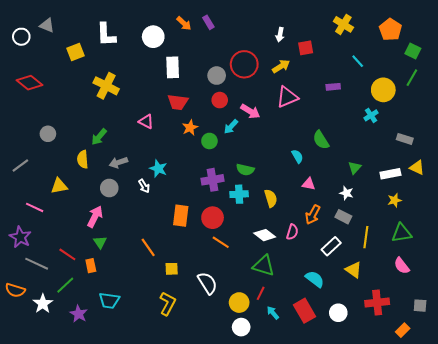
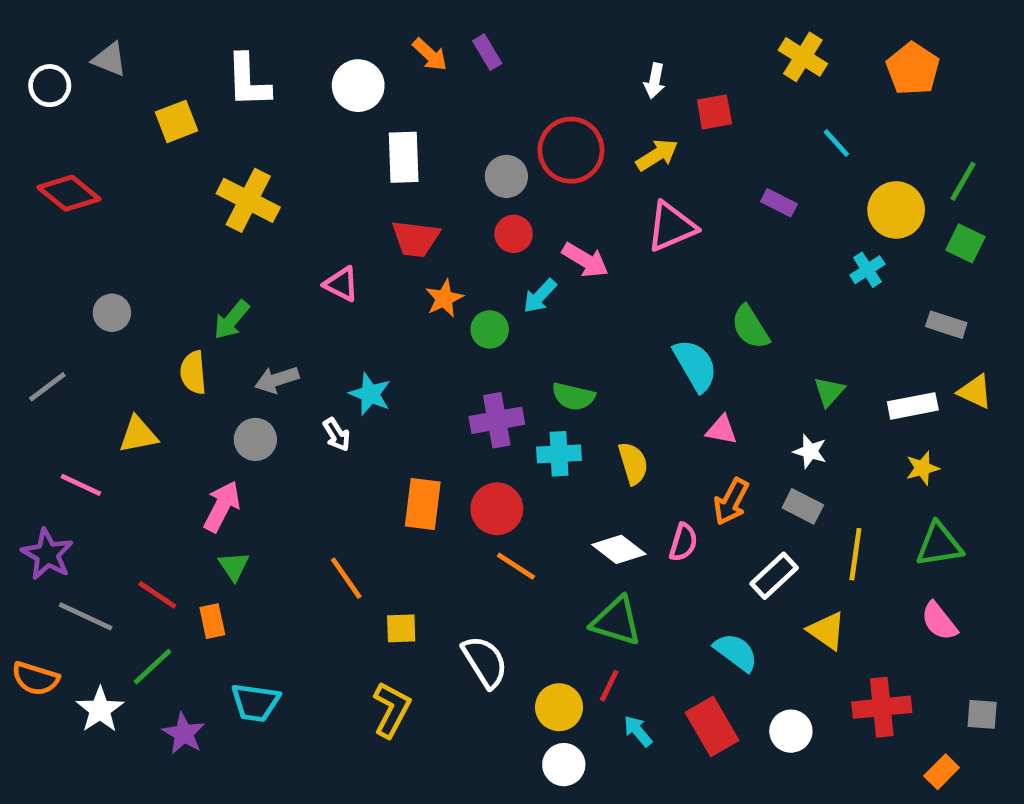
green square: (413, 51) -> (965, 243), moved
purple rectangle: (333, 87) -> (779, 203), turned 32
cyan semicircle: (297, 156) -> (695, 365), size x1.6

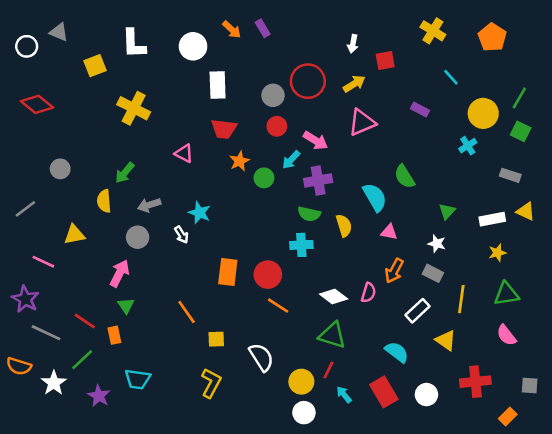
purple cross: (497, 420) -> (318, 180), moved
yellow semicircle: (633, 463) -> (344, 226), moved

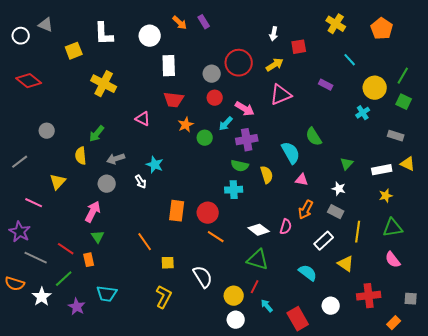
yellow triangle: (74, 235) -> (58, 182), turned -36
red rectangle: (384, 392) -> (298, 319), moved

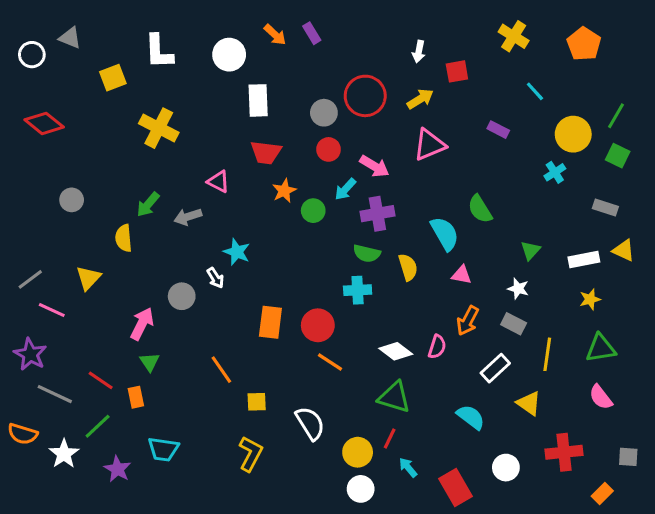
gray arrow: (116, 159) -> (188, 217), moved
gray line: (20, 162) -> (30, 279), moved
gray circle: (107, 184) -> (182, 296), moved

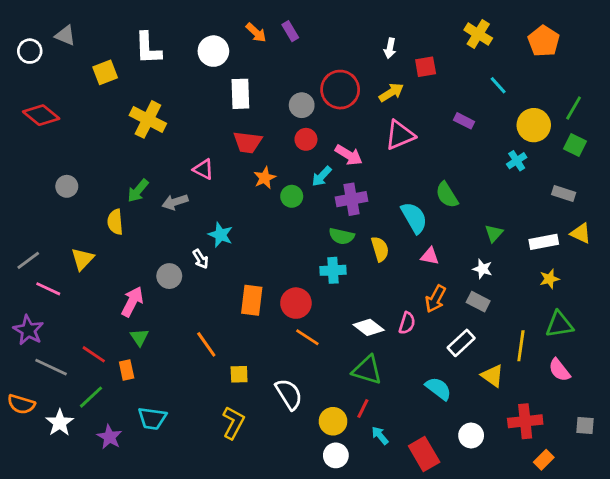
yellow line: (547, 354) -> (521, 346), moved
orange rectangle: (602, 494) -> (544, 460), moved

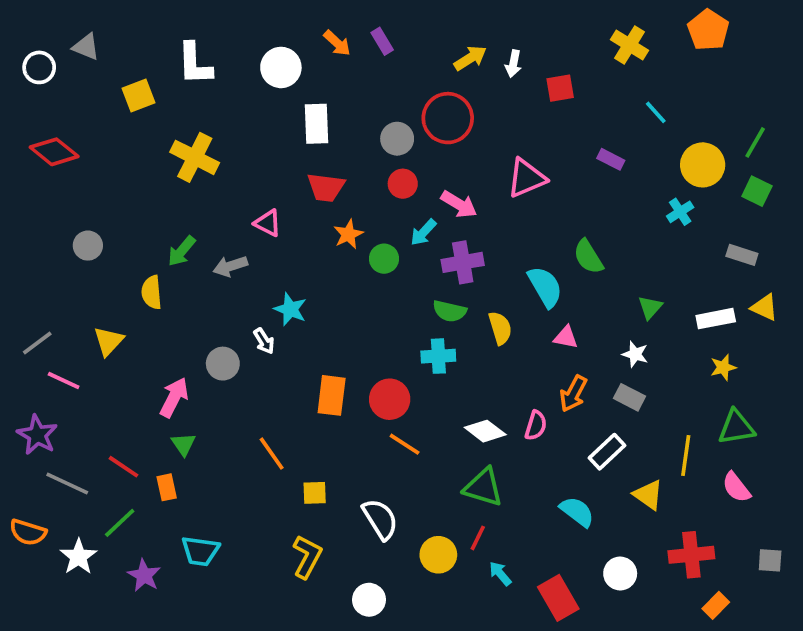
orange pentagon: (544, 41) -> (708, 30), moved
yellow arrow: (391, 92) -> (470, 58), moved
white circle: (336, 455) -> (369, 600), moved

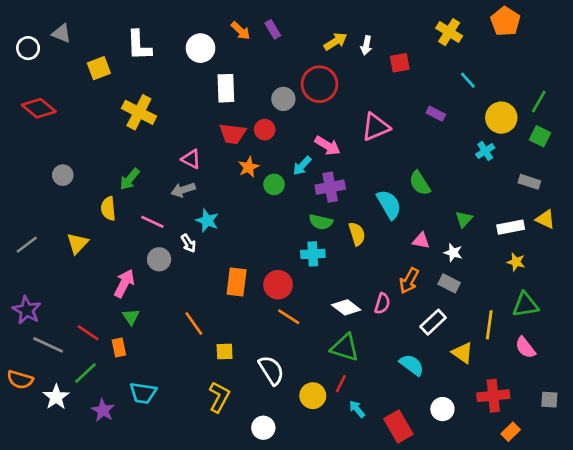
red circle: (403, 184) -> (265, 130), moved
gray arrow: (230, 266) -> (183, 190), moved
pink triangle: (566, 337) -> (421, 241), moved
yellow star: (723, 367) -> (516, 262), turned 30
pink line: (64, 380) -> (152, 222), moved

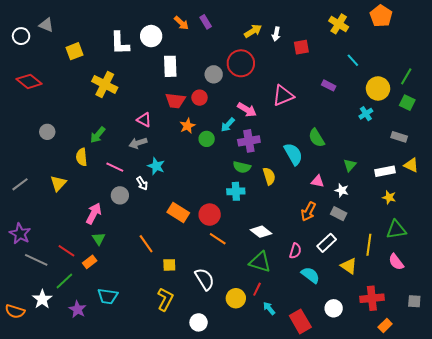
white L-shape: (139, 45) -> (120, 43), moved
orange rectangle: (237, 282) -> (178, 213), turned -65
pink semicircle: (382, 303) -> (295, 251), moved
orange rectangle: (119, 348) -> (90, 262), turned 64
orange semicircle: (20, 380) -> (15, 311), moved

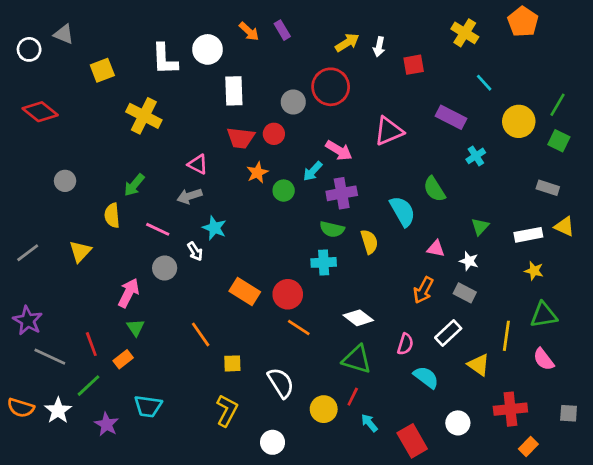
purple rectangle: (329, 85) -> (451, 117), size x1.5
cyan cross: (366, 114) -> (476, 156), moved
red line: (66, 251) -> (91, 344), turned 36
orange semicircle: (15, 311) -> (21, 408), moved

